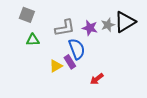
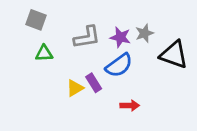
black triangle: (125, 22) -> (174, 55), moved, turned 50
blue semicircle: (77, 49) -> (119, 65), moved, turned 75
red arrow: (97, 79) -> (130, 106), turned -144

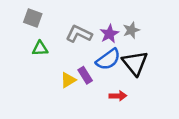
gray L-shape: (87, 37) -> (79, 34), turned -145
purple star: (120, 37) -> (109, 34), turned 30
black triangle: (174, 55) -> (135, 63), moved, turned 32

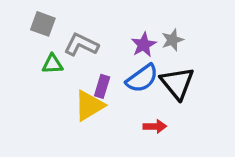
gray L-shape: (79, 34) -> (81, 45), moved
purple rectangle: (85, 75) -> (102, 86), moved, turned 49
yellow triangle: (68, 80) -> (89, 106), size x1.5

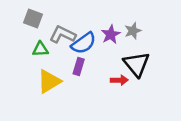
blue semicircle: (142, 78) -> (84, 43), moved
yellow triangle: (89, 106) -> (49, 81), moved
red arrow: (155, 126) -> (119, 80), moved

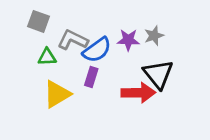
purple star: (111, 34) -> (128, 40), turned 30
red arrow: (119, 80) -> (138, 93), size x1.6

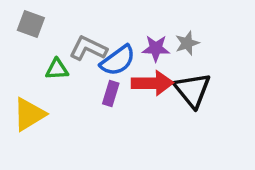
gray square: (38, 21) -> (31, 24), moved
red arrow: (138, 93) -> (152, 83), moved
yellow triangle: (57, 94) -> (29, 114), moved

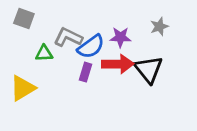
gray star: (187, 43) -> (159, 26), moved

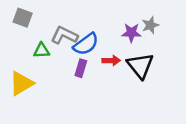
purple star: (120, 37) -> (131, 33), moved
red arrow: (118, 64) -> (111, 61), size x0.6

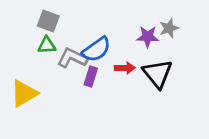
gray square: (23, 18) -> (48, 21), moved
gray L-shape: (64, 35) -> (72, 58), moved
green triangle: (42, 50) -> (47, 45), moved

